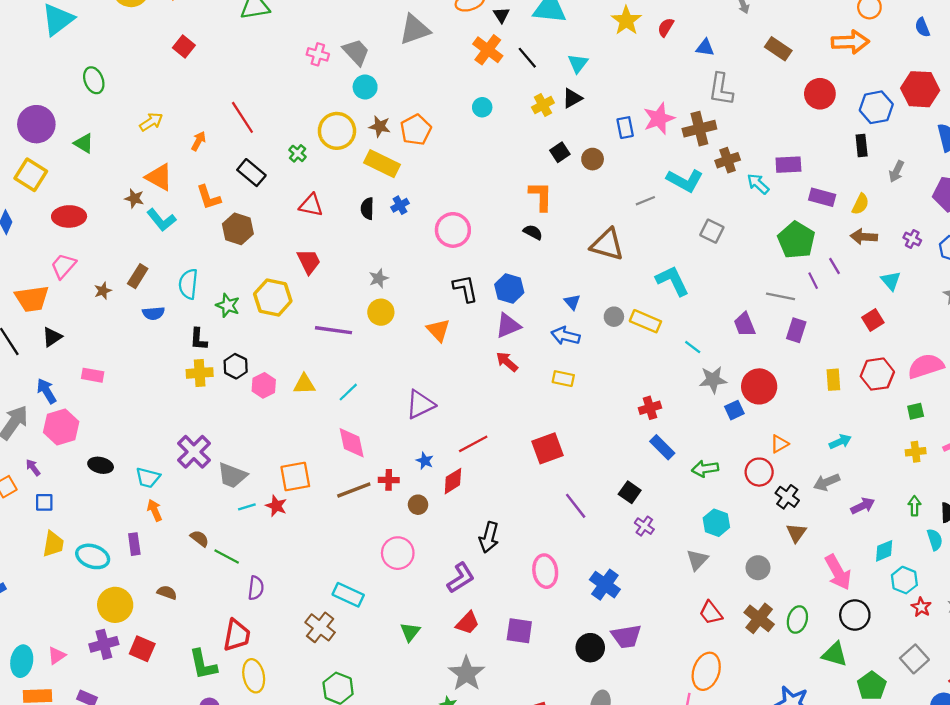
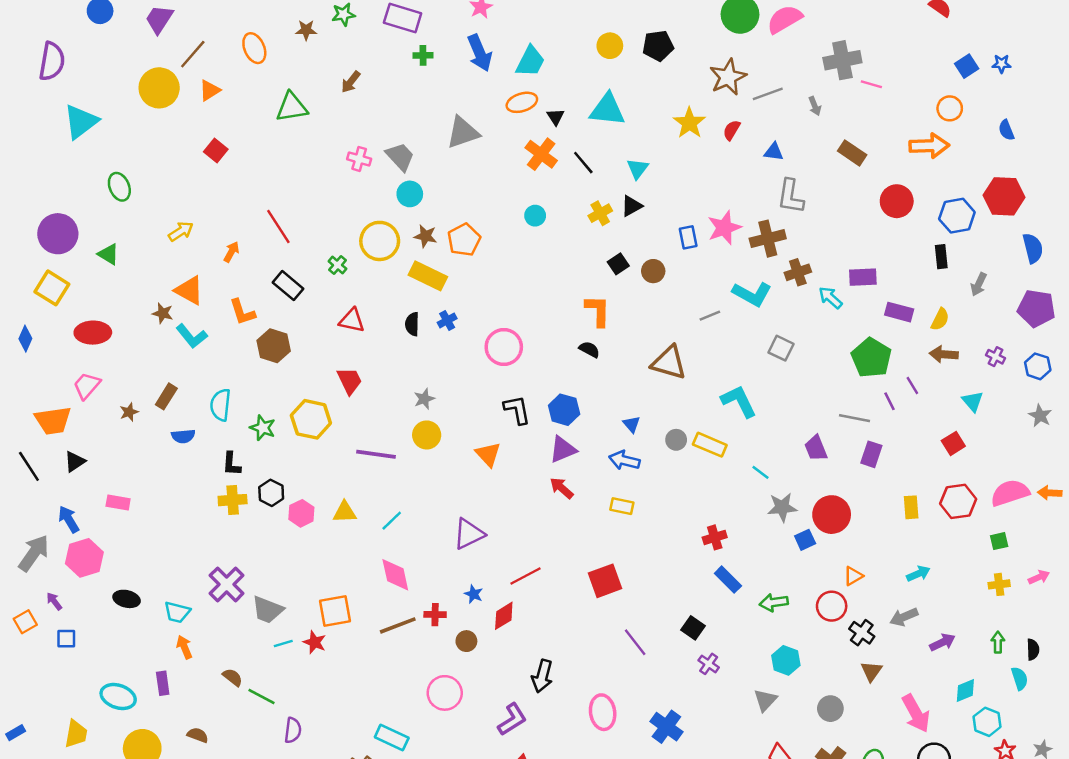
yellow trapezoid: (53, 544) -> (76, 734), moved

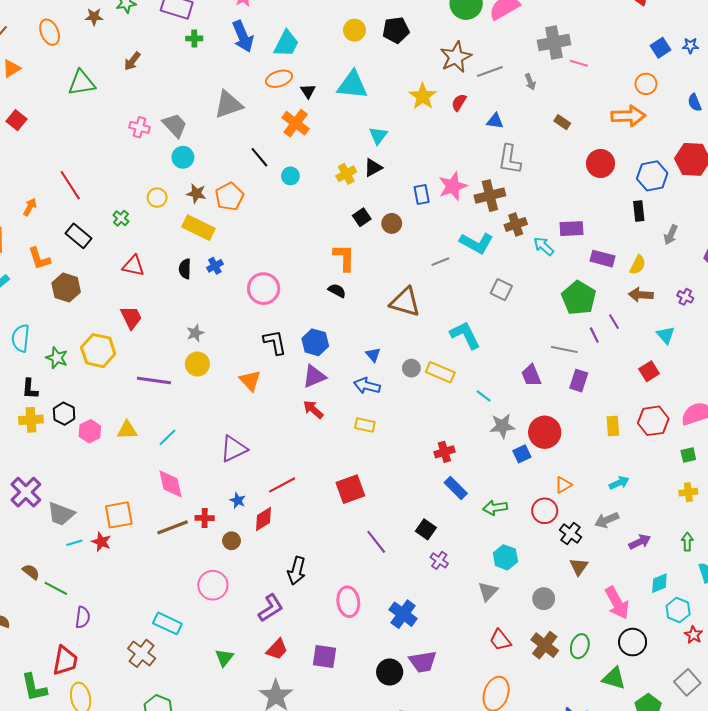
brown rectangle: (852, 153) -> (562, 122), size x0.7
black line: (583, 163) -> (259, 157), moved
yellow circle: (380, 241) -> (157, 198), size x0.6

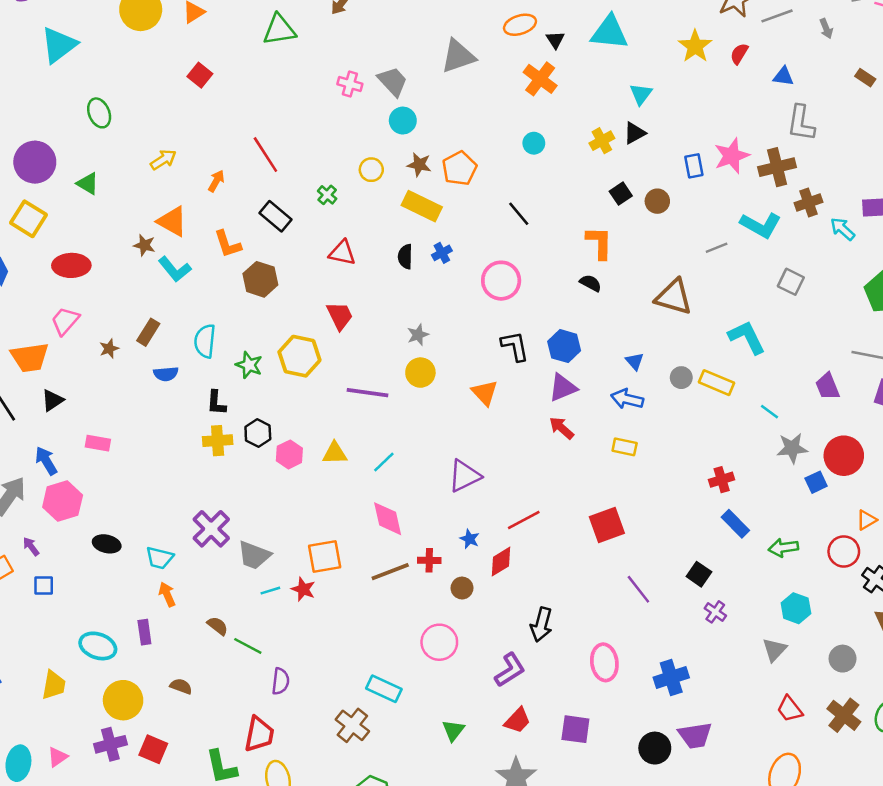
black line: (259, 157) -> (519, 214), moved
blue cross: (403, 614) -> (671, 677), turned 36

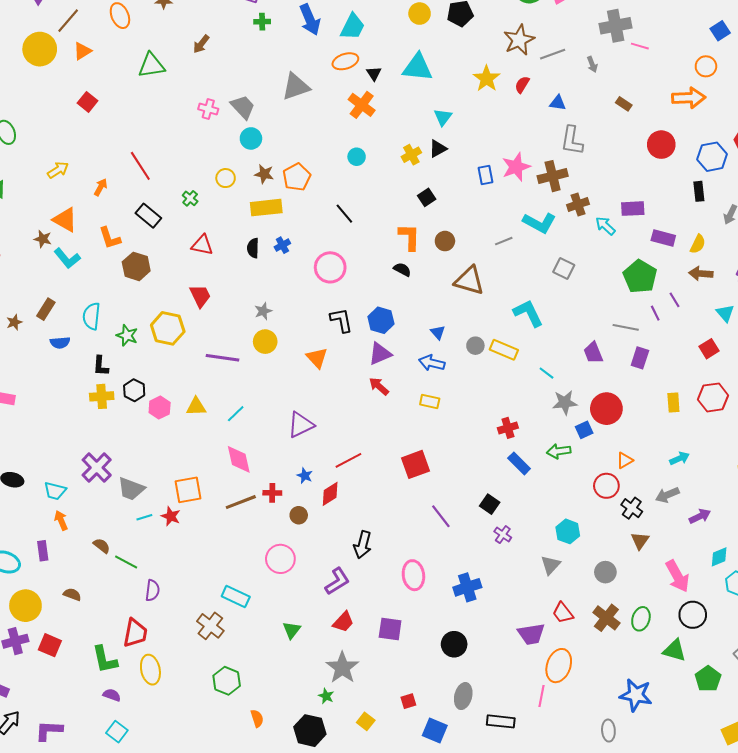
brown circle: (657, 201) -> (445, 241), moved
yellow rectangle: (422, 206) -> (266, 208), turned -32
green arrow: (783, 548) -> (559, 451), moved
purple trapezoid: (695, 735) -> (531, 634), moved

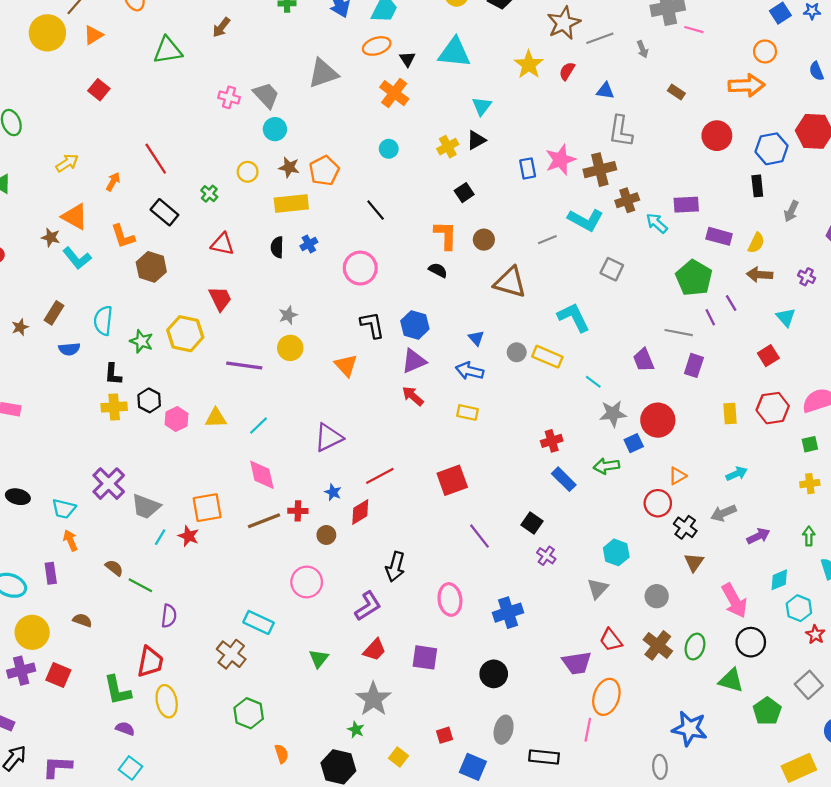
cyan line: (144, 517) -> (160, 537), turned -42

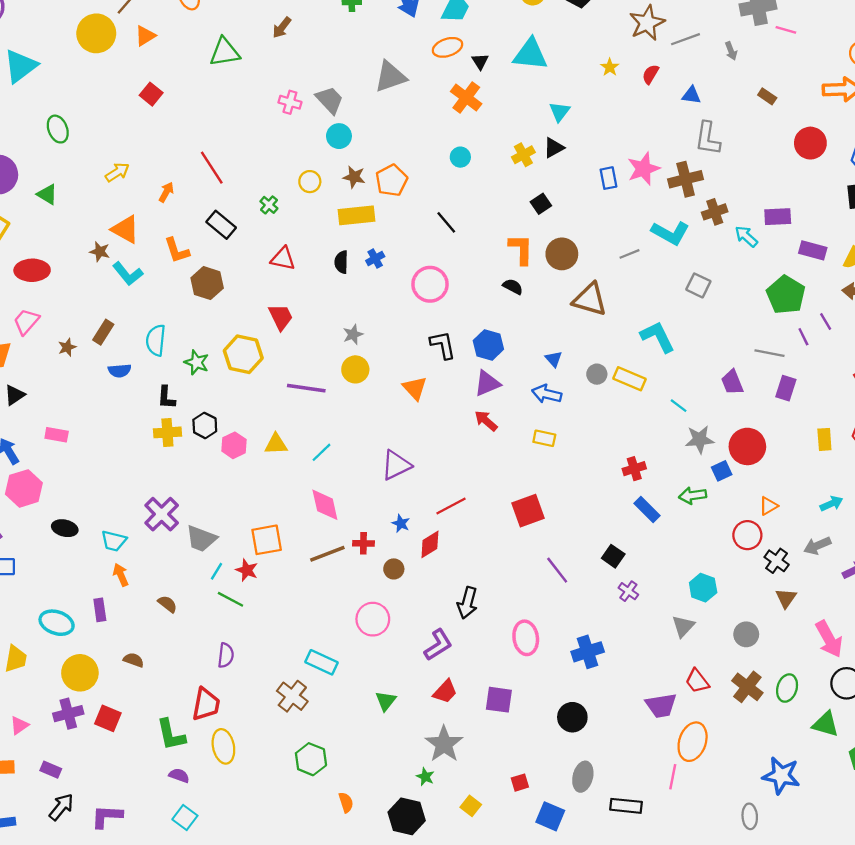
yellow star: (529, 65) -> (610, 67), size x0.6
brown circle: (484, 240) -> (562, 254), size x1.4
green line: (140, 585) -> (230, 599), moved

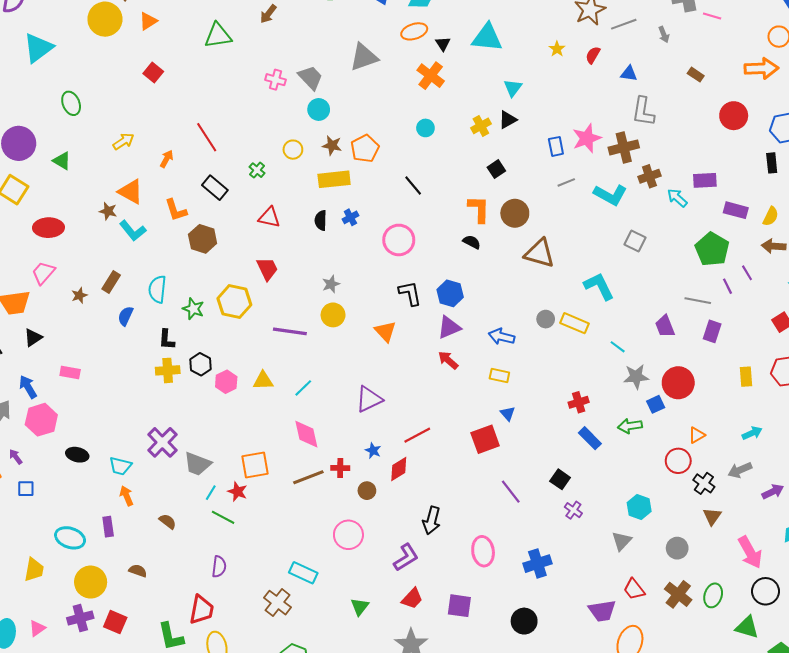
gray line: (630, 254) -> (566, 182), moved
blue triangle: (554, 359) -> (508, 414), moved
blue semicircle: (120, 371) -> (126, 316), turned 120

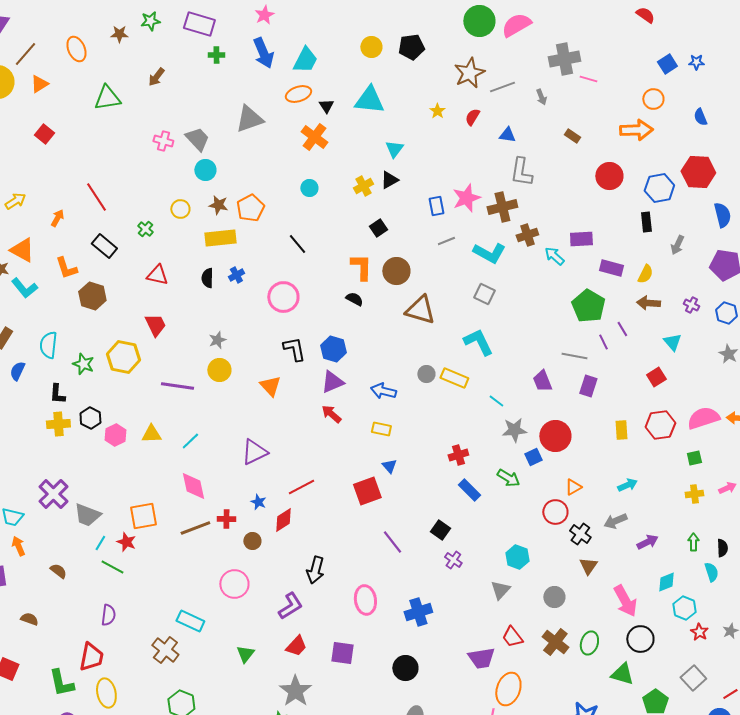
gray square: (635, 241) -> (484, 294), moved
green arrow: (630, 426) -> (508, 478), turned -140

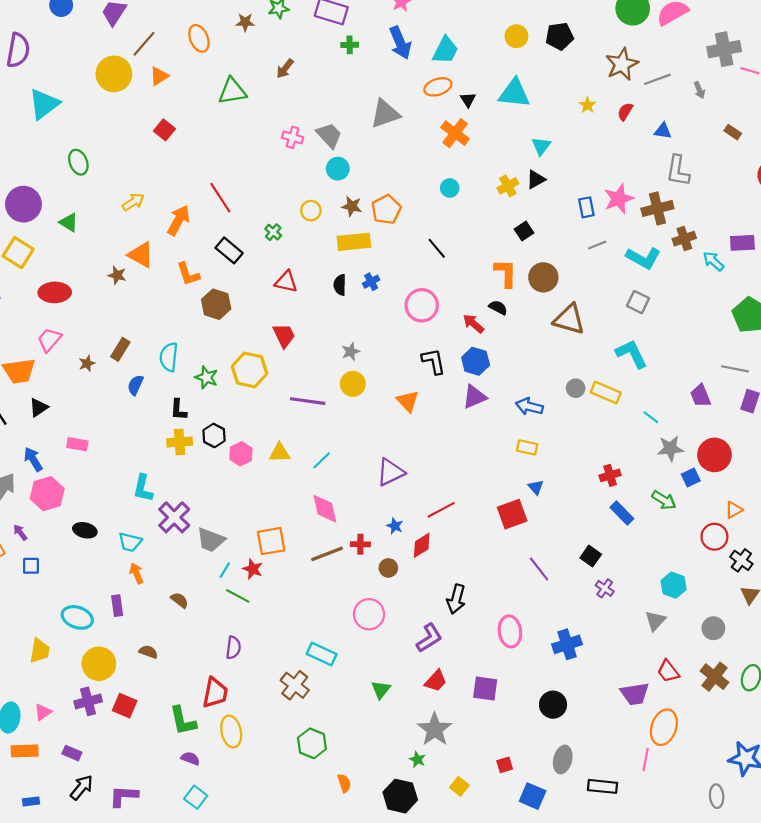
orange arrow: (57, 218) -> (178, 220), size x1.6
cyan L-shape: (24, 288) -> (143, 488), moved, turned 52
red arrow: (331, 414) -> (473, 324), moved

